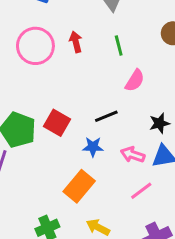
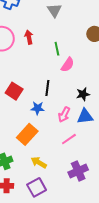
green line: (119, 46) -> (57, 49), moved
black line: (106, 116) -> (47, 88), turned -63
pink arrow: (133, 155) -> (64, 115), turned -84

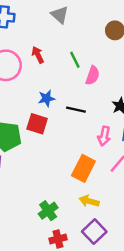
black line: (47, 88) -> (76, 110), turned -70
blue star: (38, 108) -> (46, 98), moved
orange rectangle: (27, 134) -> (83, 168), moved

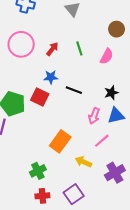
red arrow: (38, 55) -> (52, 49), moved, turned 56
pink semicircle: (93, 75) -> (107, 56), moved
orange rectangle: (83, 168) -> (60, 141), moved
yellow arrow: (89, 201) -> (83, 162), moved

